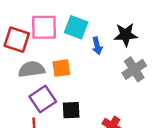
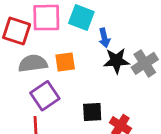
black star: (126, 35) -> (116, 61), moved
black square: (71, 110) -> (92, 112), moved

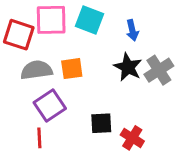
blue arrow: (104, 38) -> (132, 30), moved
black star: (116, 61) -> (128, 67), turned 30

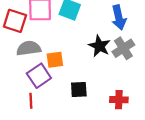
blue arrow: (132, 30) -> (119, 17), moved, size x1.5
orange square: (72, 69) -> (55, 60), moved
red cross: (132, 138) -> (119, 100), moved, turned -30

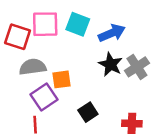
blue arrow: (119, 17) -> (112, 33), moved, turned -100
black square: (79, 89) -> (88, 112), turned -30

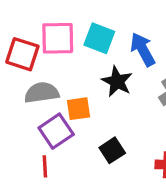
blue arrow: (112, 33) -> (143, 49), turned -96
black star: (111, 64) -> (117, 81), moved

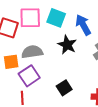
gray semicircle: (42, 93) -> (32, 52), moved
orange square: (79, 109) -> (11, 62), moved

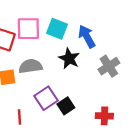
purple square: (29, 76) -> (46, 98), moved

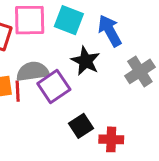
purple square: (46, 98) -> (54, 87), moved
red cross: (104, 116) -> (111, 139), moved
red line: (20, 117) -> (18, 91), moved

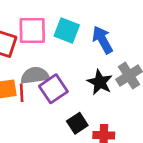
black star: (86, 61) -> (100, 82), moved

